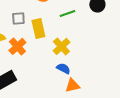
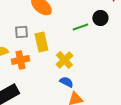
green line: (67, 13) -> (80, 27), moved
orange cross: (17, 46) -> (20, 60), turned 30

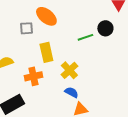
gray square: (21, 32) -> (26, 28), moved
orange cross: (20, 60) -> (33, 76), moved

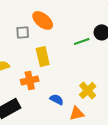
yellow cross: (69, 70) -> (88, 90), moved
blue semicircle: (71, 92) -> (57, 99), moved

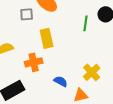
green line: (82, 41) -> (86, 23), turned -63

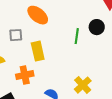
gray square: (27, 14) -> (16, 35), moved

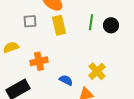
black circle: (97, 27) -> (111, 25), moved
yellow rectangle: (38, 51) -> (59, 25), moved

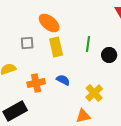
black circle: (111, 25) -> (109, 55), moved
blue semicircle: (66, 80) -> (63, 80), moved

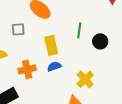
yellow rectangle: (56, 47) -> (51, 45), moved
blue semicircle: (63, 80) -> (54, 66), turned -48

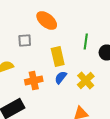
blue semicircle: (54, 66) -> (61, 78), turned -32
yellow cross: (85, 79) -> (86, 80), moved

